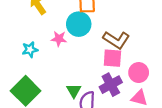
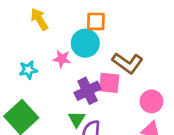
pink square: (112, 58) -> (109, 83), moved
purple cross: (111, 85) -> (88, 91), moved

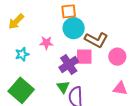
yellow arrow: (39, 19) -> (16, 22), moved, turned -96
cyan circle: (85, 43) -> (74, 28), moved
pink circle: (151, 101) -> (117, 57), moved

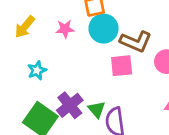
pink star: (46, 43) -> (65, 29), moved
purple cross: (69, 64) -> (70, 105), moved

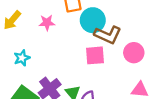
cyan circle: (104, 29) -> (93, 20), moved

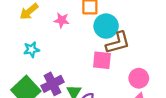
brown L-shape: (108, 35) -> (118, 43), turned -50
pink circle: (134, 53) -> (139, 78), moved

